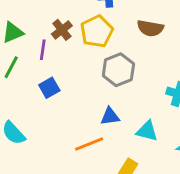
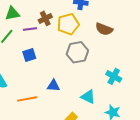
purple line: (43, 50) -> (30, 29), turned 64
blue triangle: (110, 116) -> (53, 86), moved
orange line: (89, 144) -> (27, 99), moved

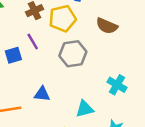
purple line: (30, 29) -> (33, 41), moved, turned 64
cyan triangle: (88, 97) -> (85, 109), turned -42

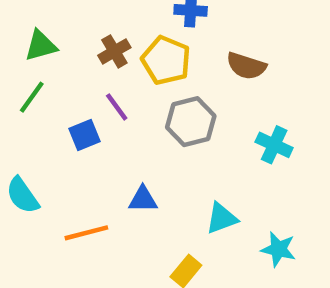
yellow pentagon: (63, 18) -> (166, 60), turned -30
cyan cross: (117, 85) -> (274, 145), moved

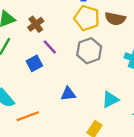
brown cross: (114, 51) -> (36, 24), moved
yellow pentagon: (166, 60) -> (87, 18), moved
orange line: (86, 233) -> (28, 116), moved

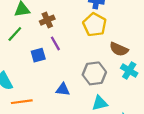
brown semicircle: (115, 19) -> (119, 49), moved
gray hexagon: (89, 51) -> (94, 73), moved

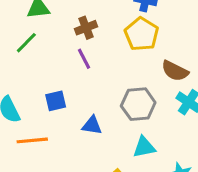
brown cross: (47, 20) -> (86, 28), moved
blue square: (38, 55) -> (56, 101), moved

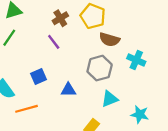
brown cross: (86, 28) -> (60, 18), moved
brown semicircle: (175, 71) -> (109, 40), moved

